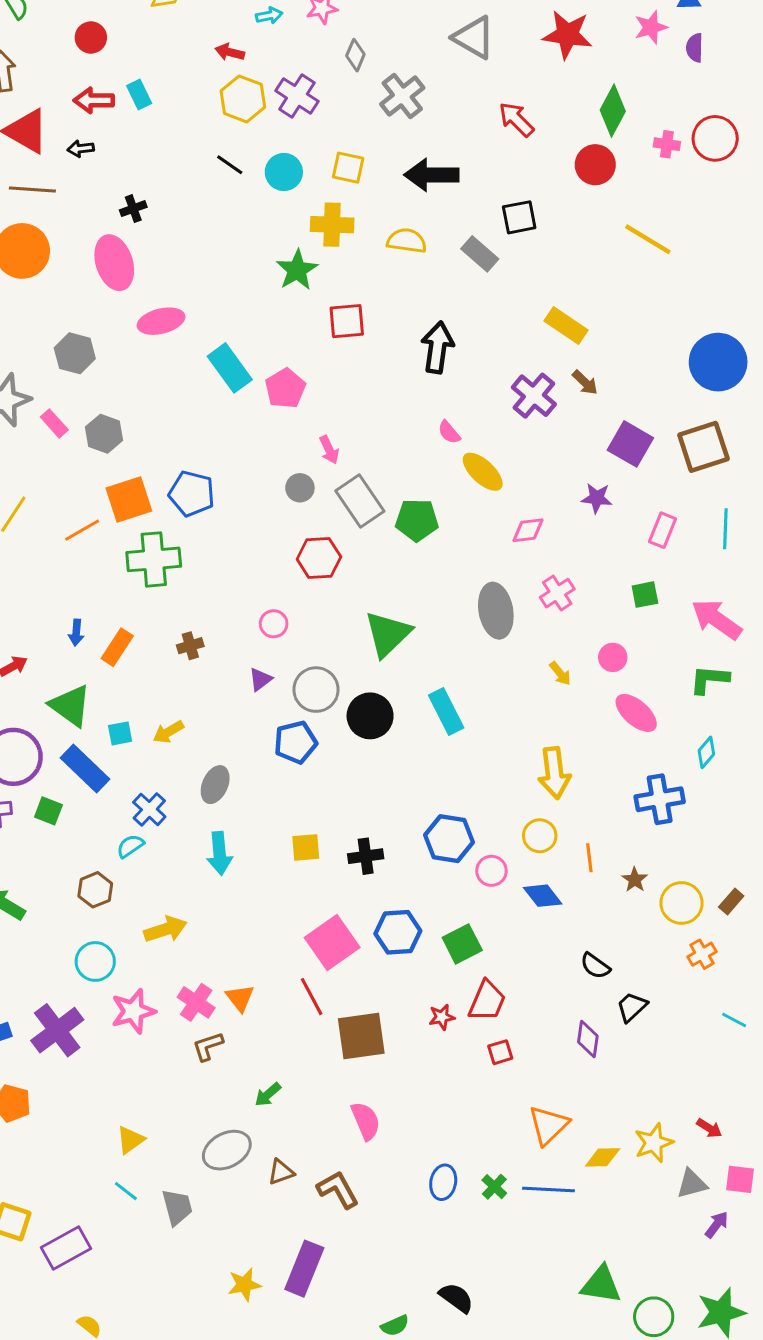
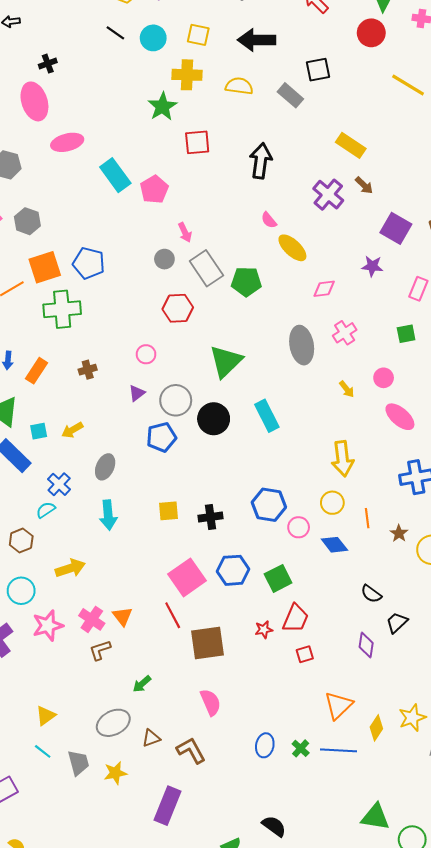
yellow diamond: (603, 1157) -> (376, 728), turned -55
yellow star: (244, 1285) -> (115, 773), moved

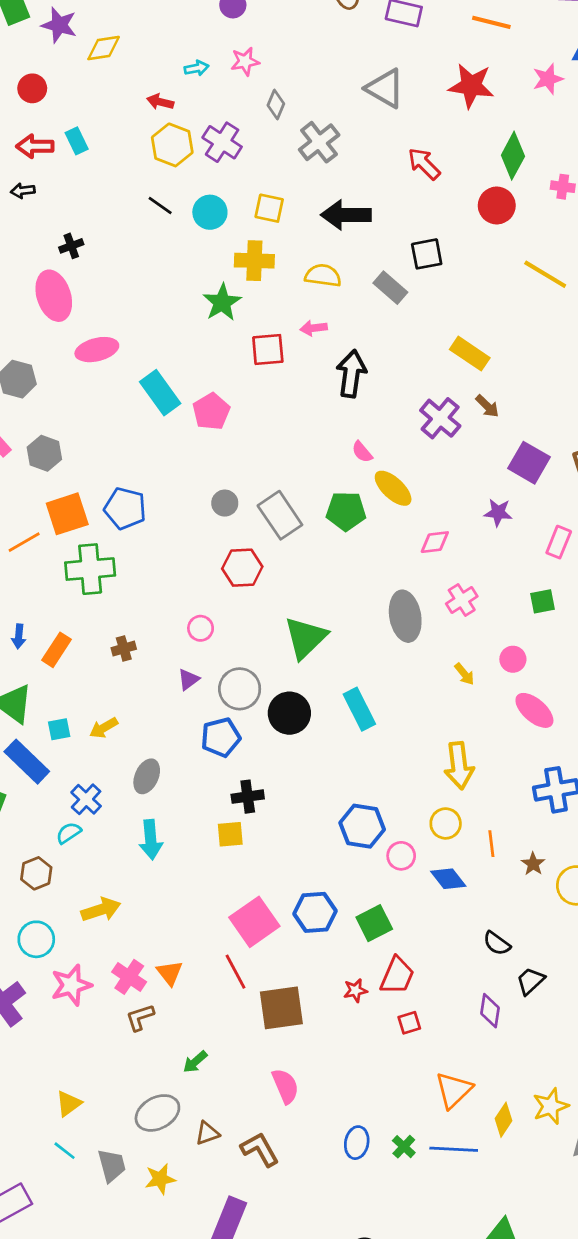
pink arrow: (185, 232) -> (314, 328), moved, turned 108
green pentagon: (246, 282) -> (346, 511), moved
black cross: (211, 517) -> (248, 797), moved

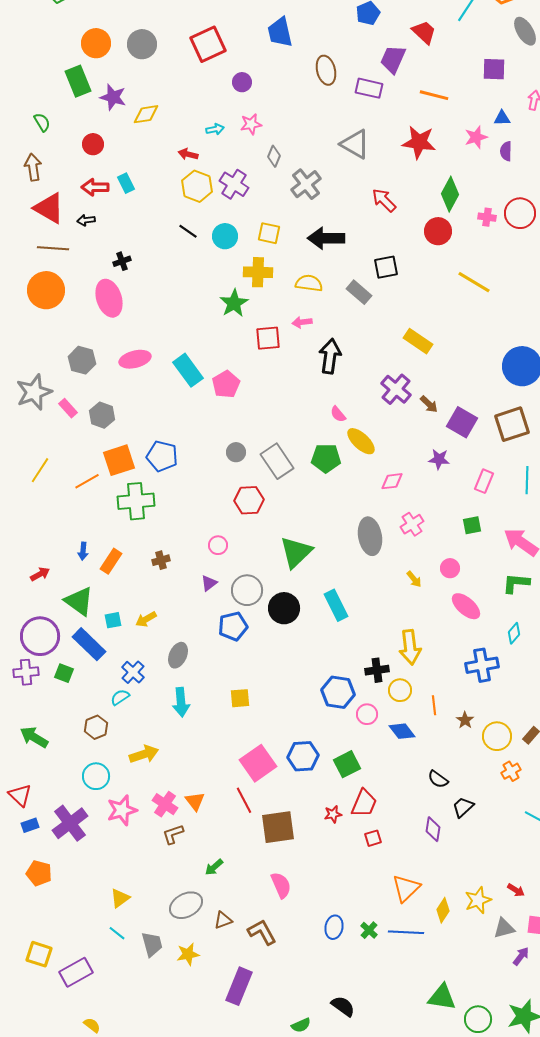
pink ellipse: (97, 350) -> (135, 359), moved
brown arrow: (487, 406) -> (429, 404), moved
black cross: (248, 797) -> (377, 670), moved

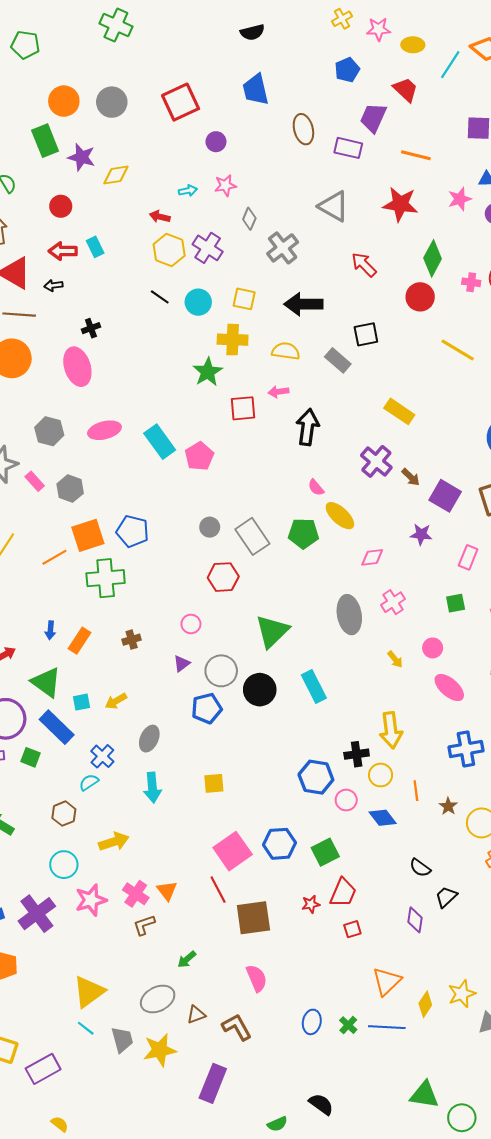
yellow triangle: (120, 898) -> (89, 992), size x1.6
yellow star: (188, 954) -> (160, 1050), size x1.4

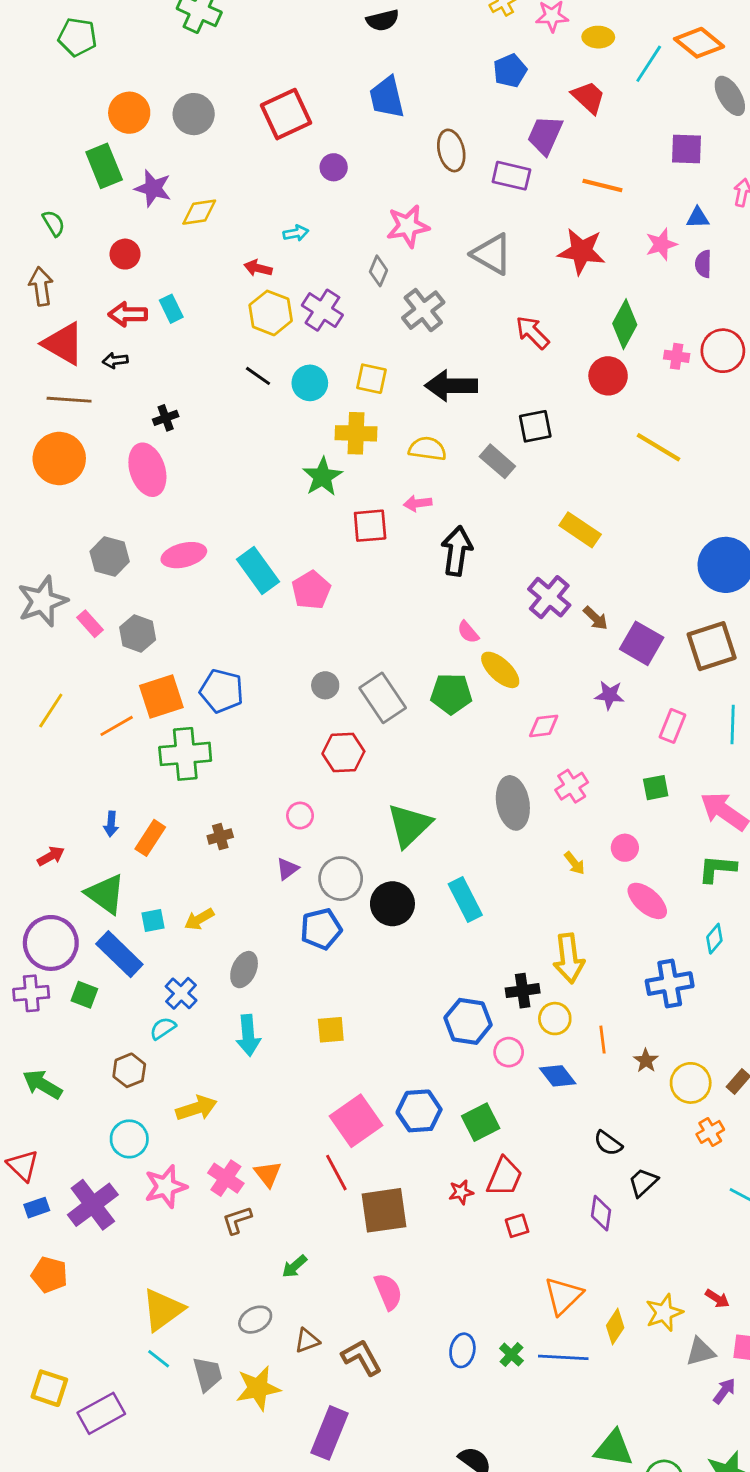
pink star: (225, 185) -> (408, 226), moved, size x1.4
gray ellipse: (158, 999) -> (255, 1320), size x0.7

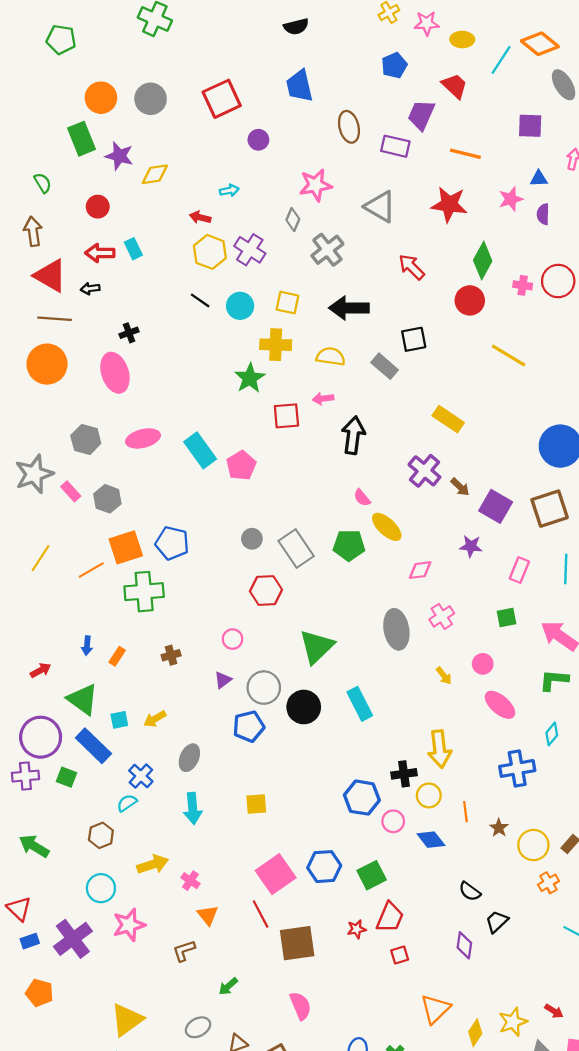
orange rectangle: (150, 838) -> (117, 656), size x0.7
pink cross: (226, 1178) -> (190, 881), moved, size x0.7

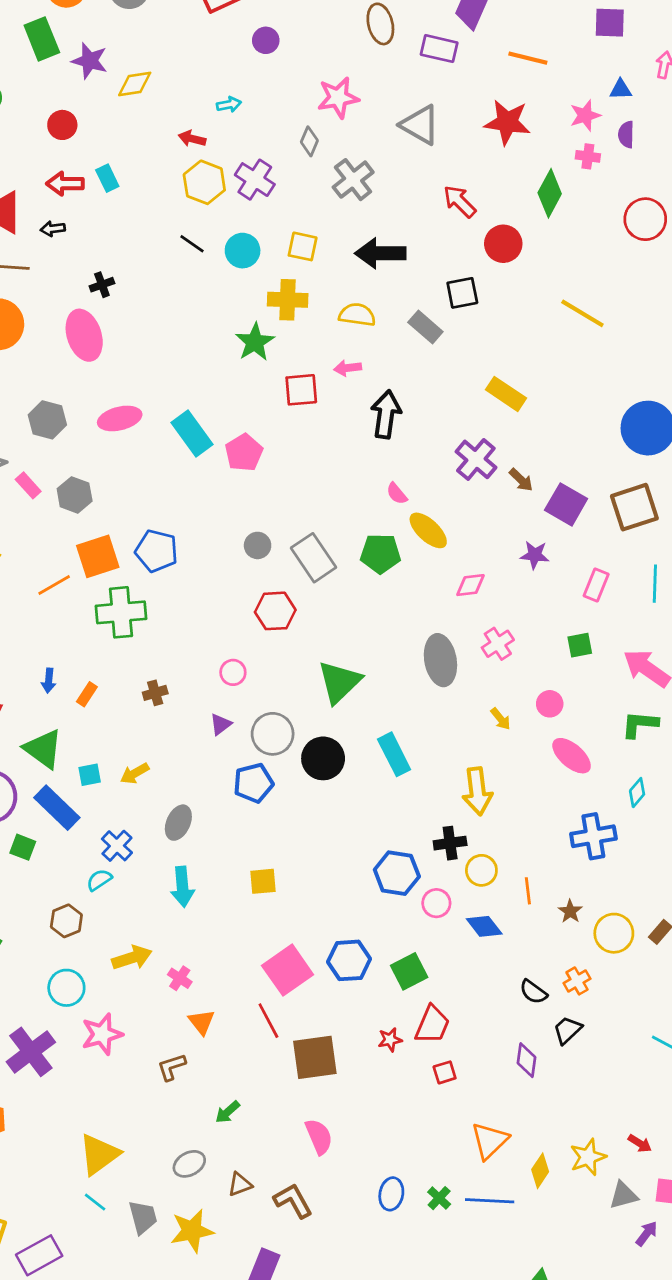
pink cross: (523, 285) -> (588, 156), moved
red circle: (470, 300) -> (503, 244), moved
yellow arrow: (440, 749) -> (477, 791), moved
orange cross: (548, 883) -> (577, 981), moved

